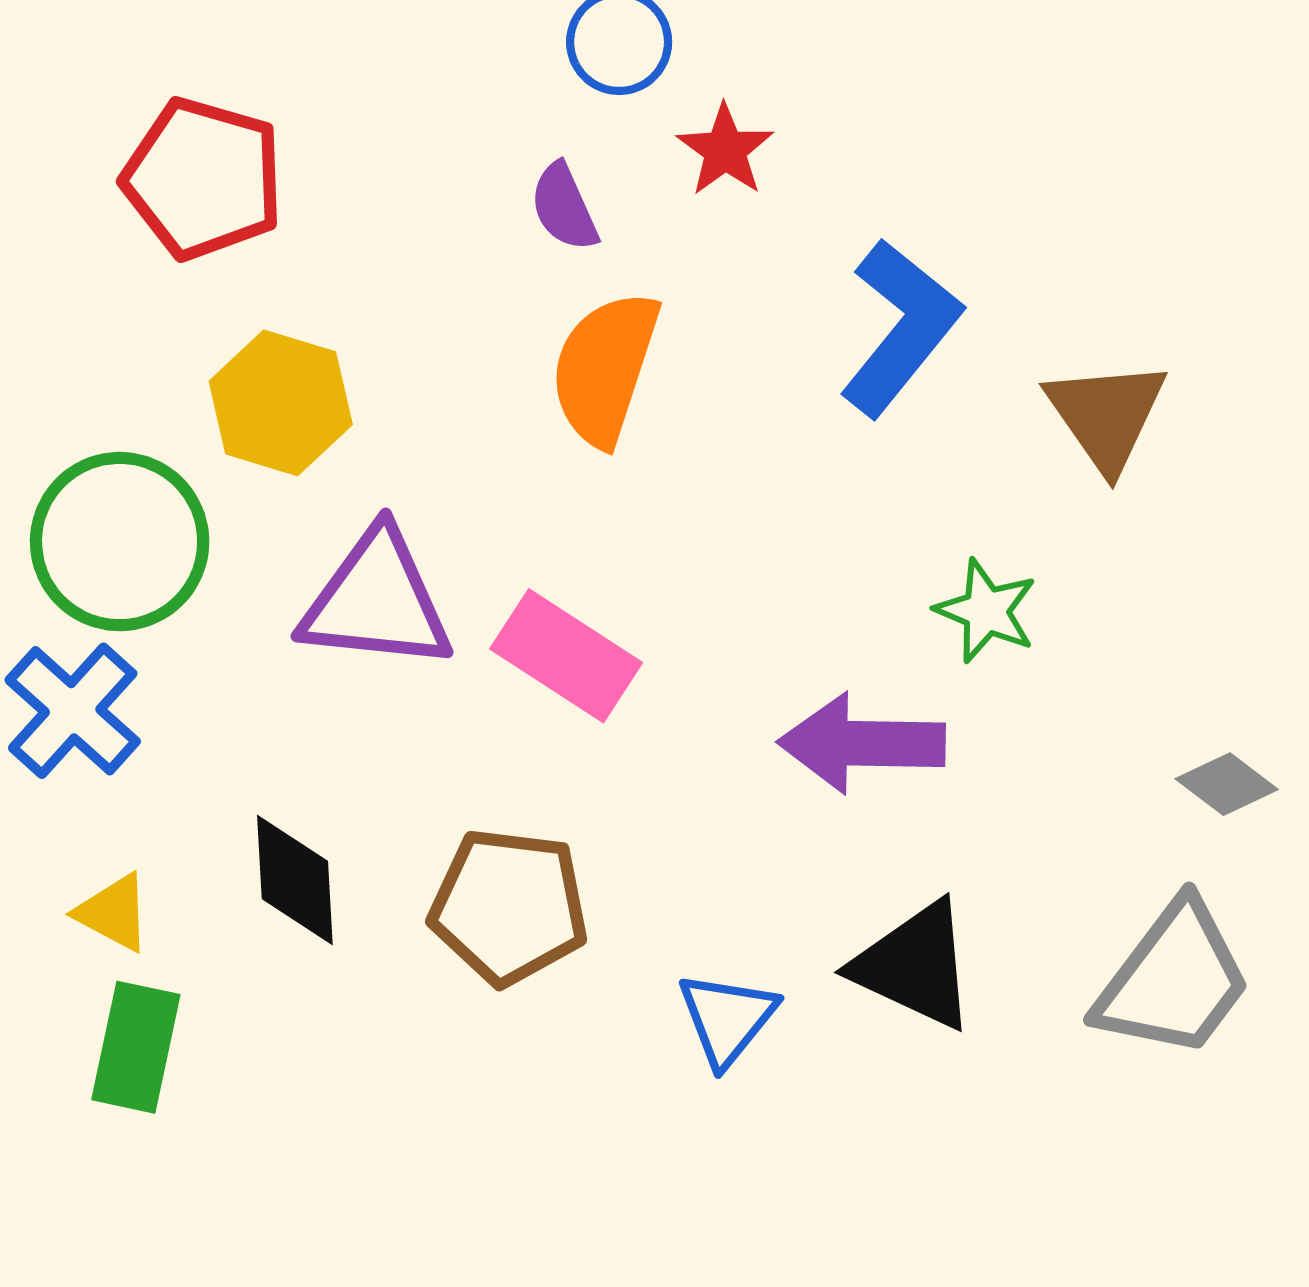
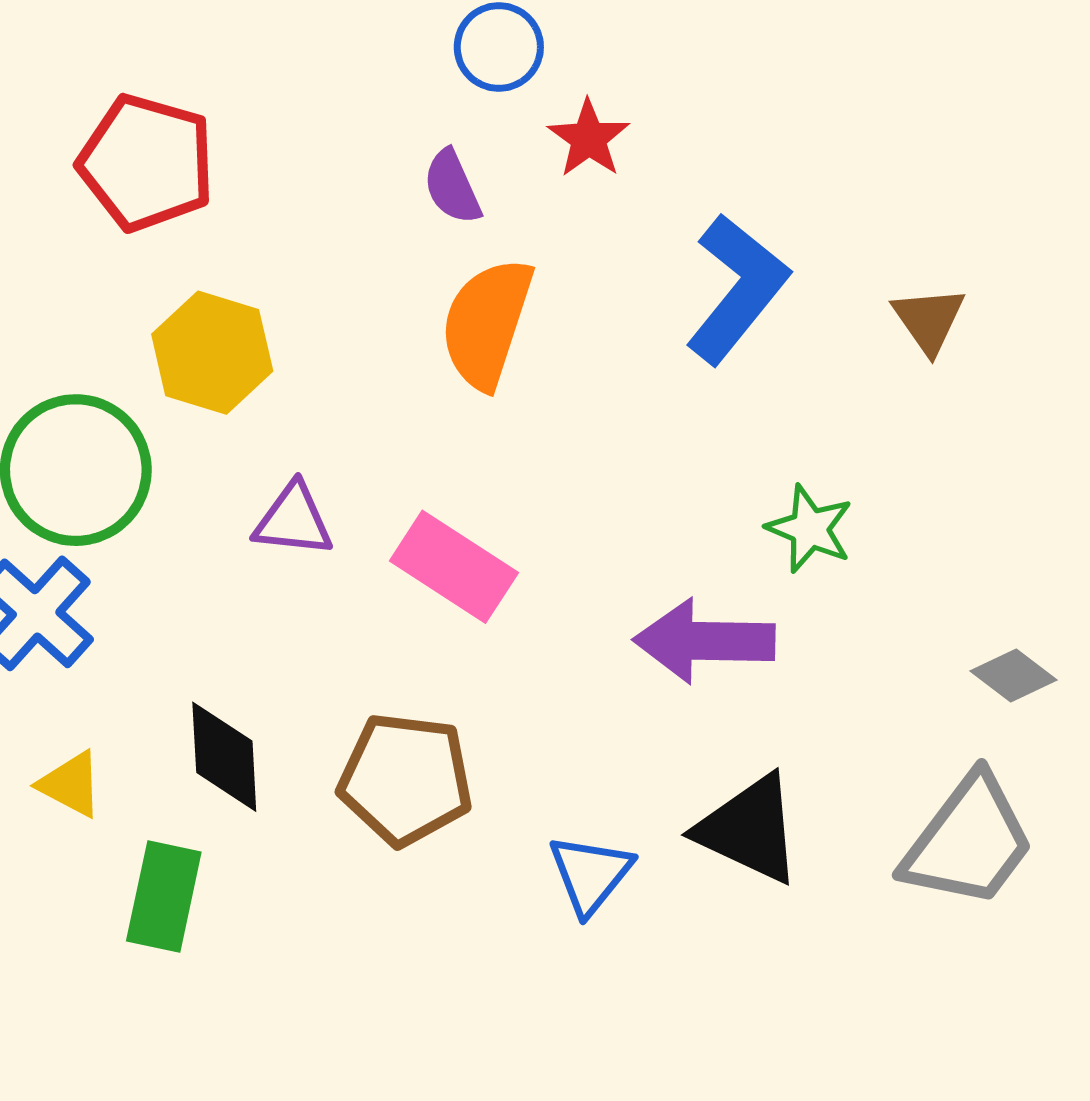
brown triangle: (1106, 415) -> (929, 320), moved, size x0.7
purple triangle: (376, 601) -> (293, 520), size x0.6
green rectangle: (136, 1047) -> (164, 897), moved

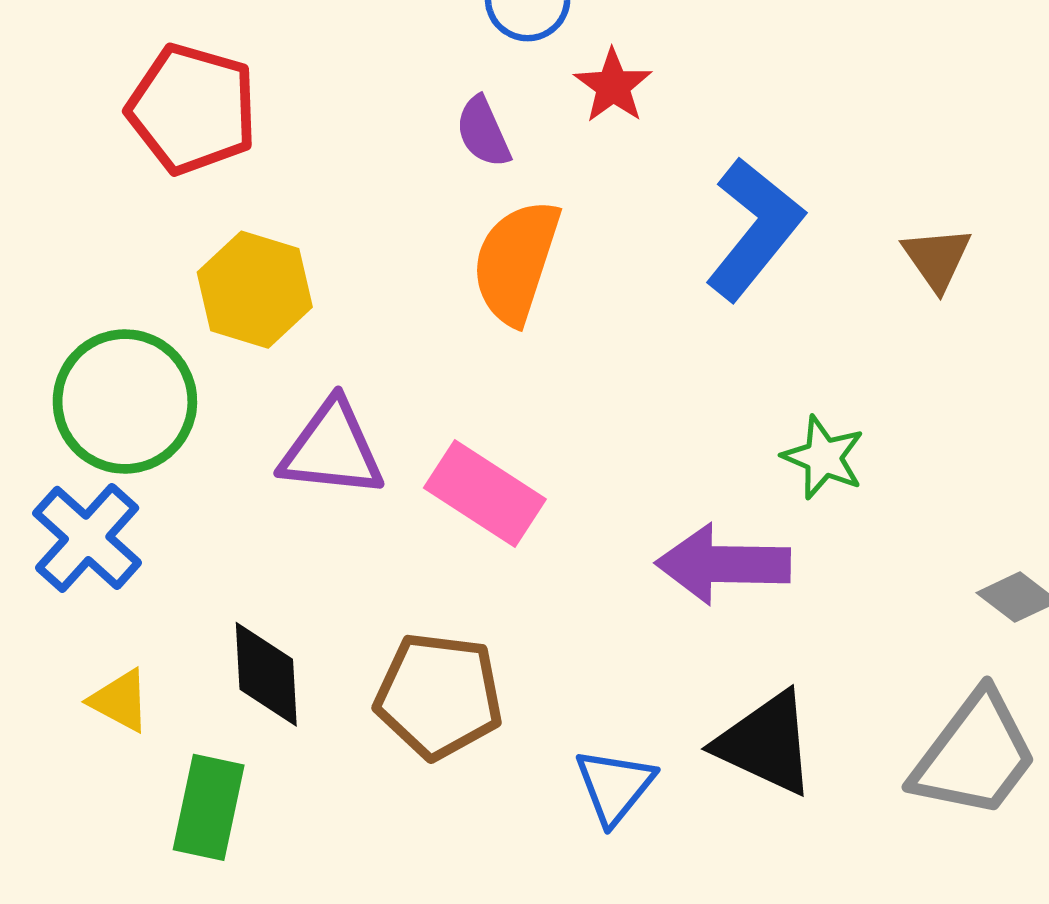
purple triangle: (293, 520) -> (332, 449), size x1.4

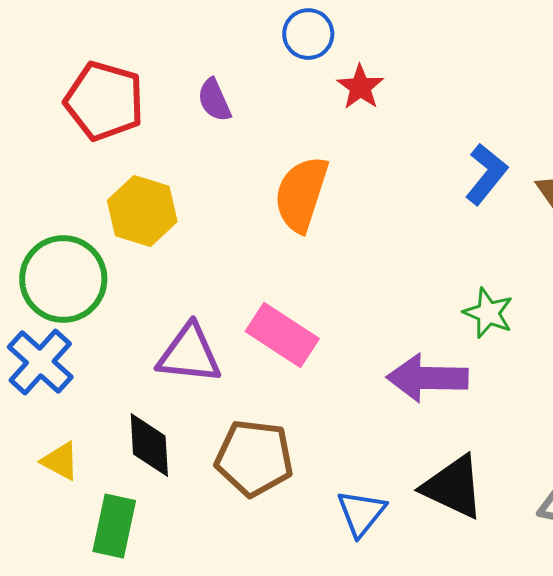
purple semicircle: (483, 132) -> (214, 100), moved
blue L-shape: (754, 229) -> (486, 174), moved, size x0.7
purple triangle: (332, 449) -> (189, 354), moved

